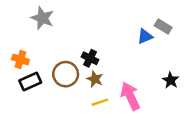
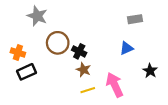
gray rectangle: (163, 27) -> (135, 19), moved, turned -40
blue triangle: (145, 36) -> (126, 48), moved
brown circle: (66, 74) -> (58, 43), moved

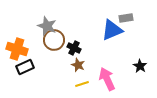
gray star: (37, 16) -> (47, 26), moved
blue triangle: (126, 48) -> (112, 30), moved, size x1.6
orange cross: (18, 52) -> (17, 49), size x1.5

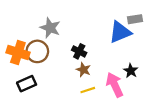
brown circle: (54, 40) -> (37, 51), moved
black star: (140, 66) -> (131, 71), moved
black rectangle: (25, 67) -> (27, 84), moved

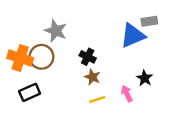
pink arrow: (115, 85) -> (127, 94), size x0.6

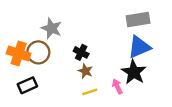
gray rectangle: (149, 21) -> (138, 20), size x1.5
blue triangle: (133, 35) -> (139, 47), moved
black star: (145, 78) -> (134, 72), size x1.6

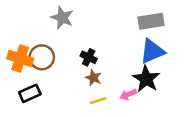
gray star: (51, 28) -> (62, 18), moved
pink arrow: (117, 86) -> (128, 95), turned -88

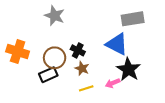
blue triangle: (152, 51) -> (117, 44), moved, turned 50
brown circle: (42, 57) -> (55, 58), moved
black rectangle: (30, 93) -> (48, 75), moved

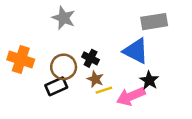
black star: (128, 69) -> (149, 80), size x0.7
pink arrow: (113, 83) -> (131, 96), size x1.6
yellow line: (86, 88) -> (104, 90), moved

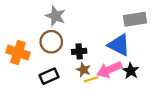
black cross: (90, 58) -> (79, 51), turned -32
brown circle: (64, 67) -> (51, 42), moved
pink arrow: (131, 96) -> (109, 70), moved

